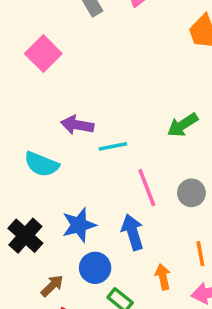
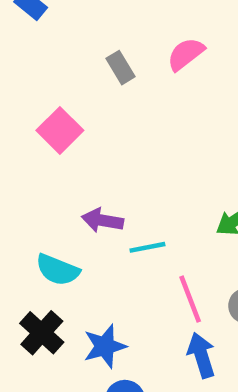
blue arrow: (133, 232) -> (201, 355), moved
black cross: (25, 236) -> (42, 333), moved

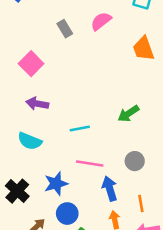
purple arrow: (103, 220) -> (37, 104), moved
pink line: (190, 299) -> (90, 164), moved, turned -60
black cross: (42, 333) -> (17, 191), moved

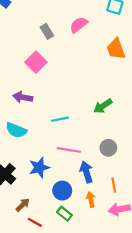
pink square: (31, 64) -> (36, 62), moved
blue circle: (67, 214) -> (62, 191), moved

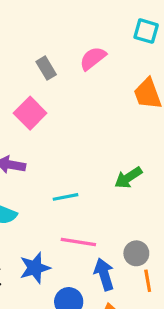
gray circle: (108, 148) -> (136, 253), moved
orange line: (114, 185) -> (148, 281), moved

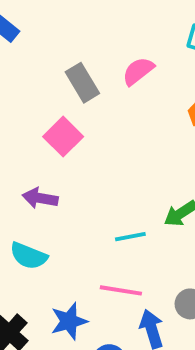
gray rectangle: (46, 68) -> (82, 83), size x1.4
cyan line: (65, 197) -> (130, 237), moved

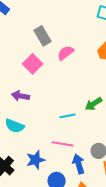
pink semicircle: (138, 71) -> (66, 53), moved

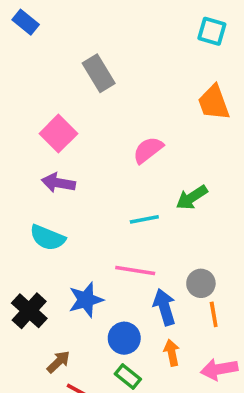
pink semicircle: (66, 53) -> (148, 150), moved
pink square: (33, 64) -> (58, 134), moved

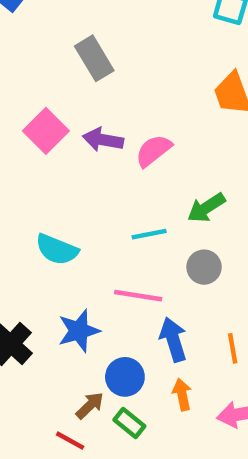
purple arrow: (58, 183) -> (103, 140), moved
cyan semicircle: (47, 238) -> (57, 249), moved
gray circle: (201, 283) -> (204, 267), moved
brown arrow: (58, 362) -> (90, 405), moved

